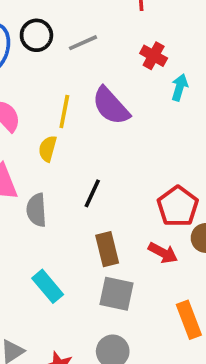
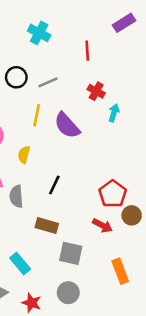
yellow line: (64, 112) -> (37, 115), moved
brown rectangle: (107, 249) -> (47, 226), moved, turned -60
cyan rectangle: (48, 286) -> (20, 264), moved

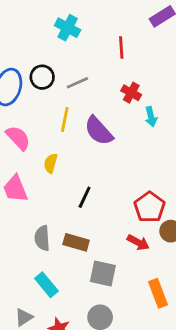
cyan arrow: (114, 113) -> (151, 117), turned 150
gray semicircle: (16, 196) -> (42, 238), moved

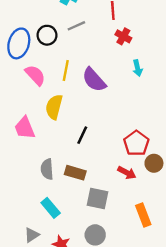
gray line: (77, 83) -> (76, 26), moved
red cross: (131, 93) -> (123, 36), moved
pink semicircle: (18, 138) -> (35, 75), moved
yellow semicircle: (51, 163) -> (54, 107), size x1.5

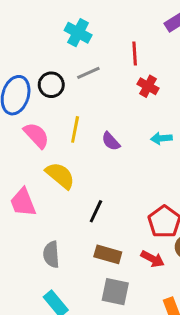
cyan arrow: (137, 68) -> (161, 138), moved, turned 98
purple semicircle: (94, 80) -> (111, 141), size x0.6
yellow semicircle: (54, 107) -> (60, 176), turned 115
brown rectangle: (75, 173) -> (108, 254), moved

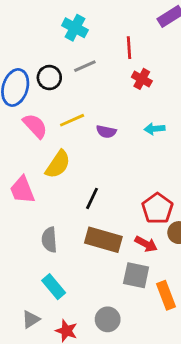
yellow line: (75, 129) -> (72, 120), turned 55
purple semicircle: (111, 141) -> (106, 132), turned -36
yellow semicircle: (60, 176) -> (58, 164), turned 84
brown rectangle: (108, 254) -> (103, 240), size x1.4
gray square: (115, 292) -> (136, 275), moved

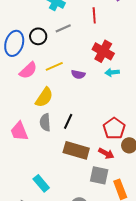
red cross: (142, 79) -> (103, 51), moved, size x1.5
pink semicircle: (35, 126) -> (28, 70), turned 90
pink trapezoid: (22, 190) -> (19, 131), moved
gray semicircle: (49, 240) -> (45, 122), moved

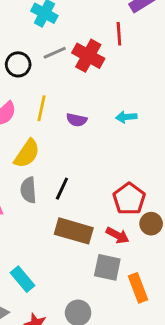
red line: (94, 15) -> (119, 34), moved
red cross: (103, 51) -> (88, 56), moved
yellow line: (54, 66) -> (42, 108), turned -54

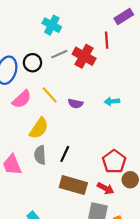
yellow line: (42, 108) -> (50, 95), turned -54

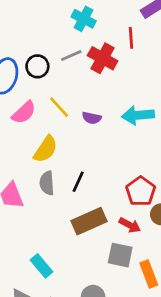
cyan cross: (52, 25) -> (84, 19), moved
cyan arrow: (112, 101) -> (138, 115), size x1.6
brown rectangle: (73, 185) -> (89, 221), turned -40

